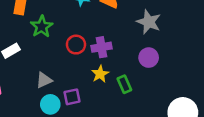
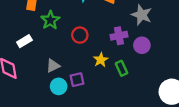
purple cross: (101, 47) -> (119, 36), moved

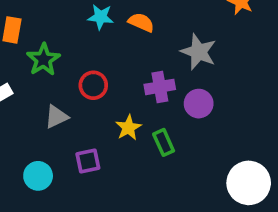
gray triangle: (53, 66) -> (56, 117), moved
cyan circle: (59, 86) -> (38, 176), moved

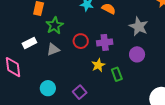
purple cross: (160, 87) -> (105, 42), moved
gray triangle: (56, 117) -> (53, 49), moved
purple square: (88, 161) -> (80, 92), moved, turned -32

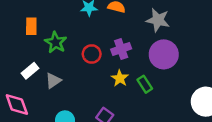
gray triangle: (53, 49) -> (53, 81), moved
purple circle: (137, 54) -> (164, 54), size x1.5

